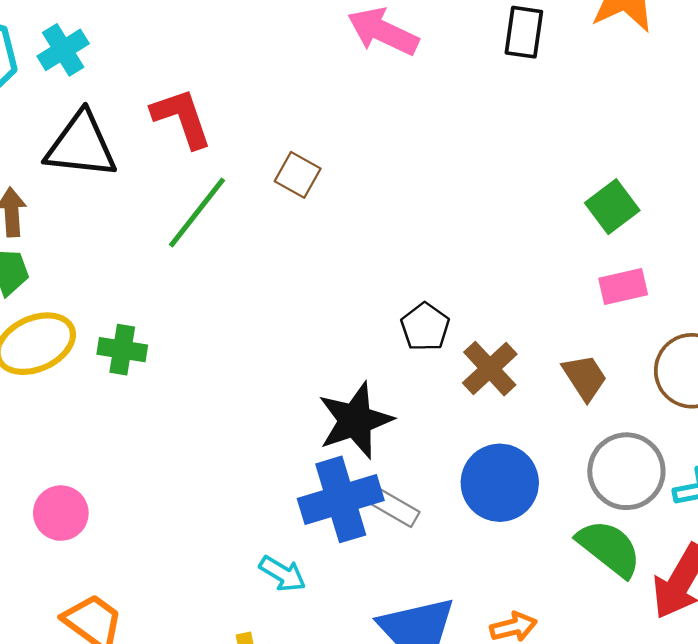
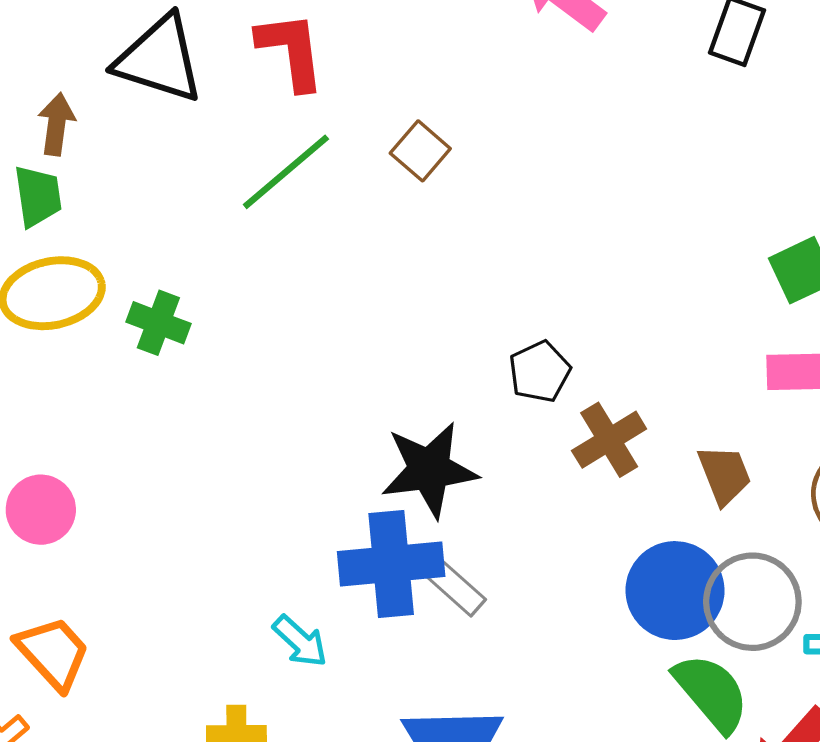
blue circle: (500, 483) -> (675, 591), moved

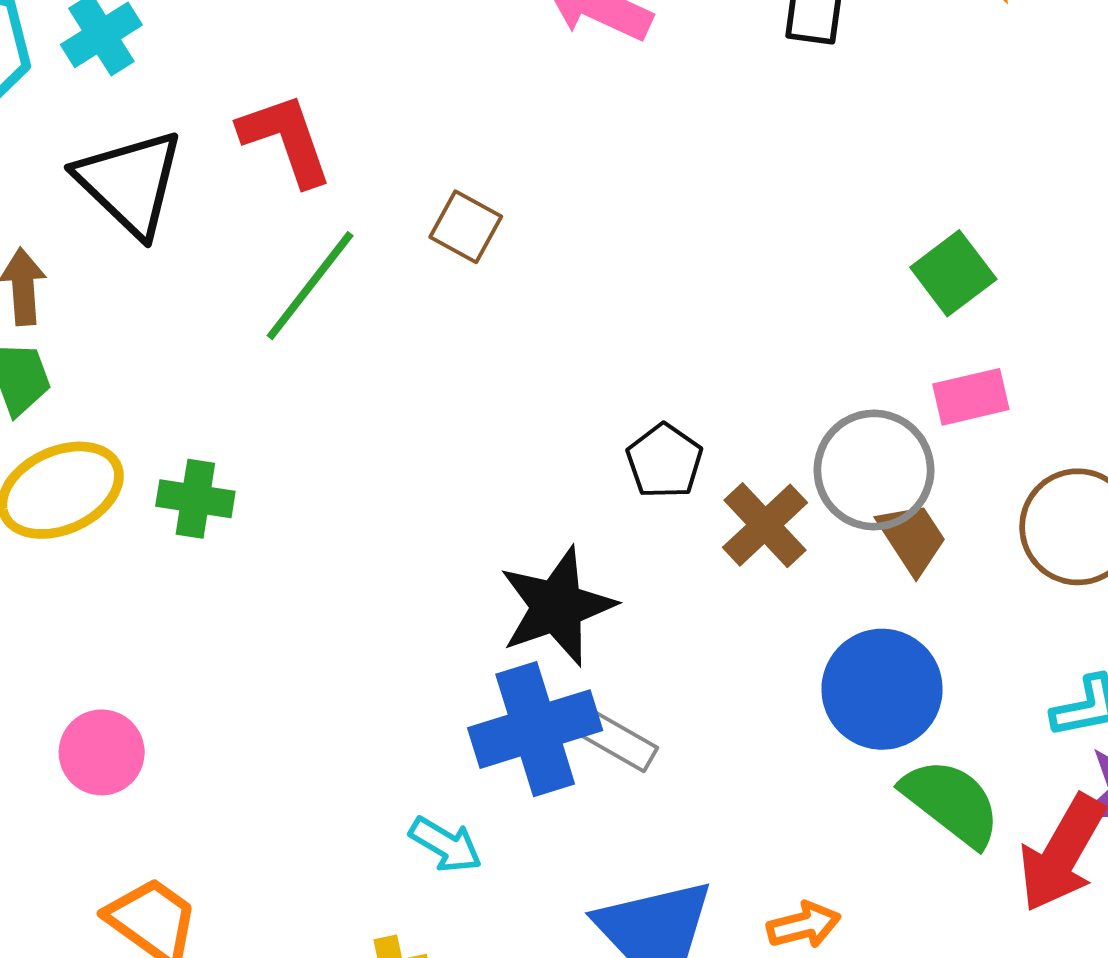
black triangle: (159, 59) -> (130, 183), turned 38
gray circle: (752, 602) -> (874, 470), moved

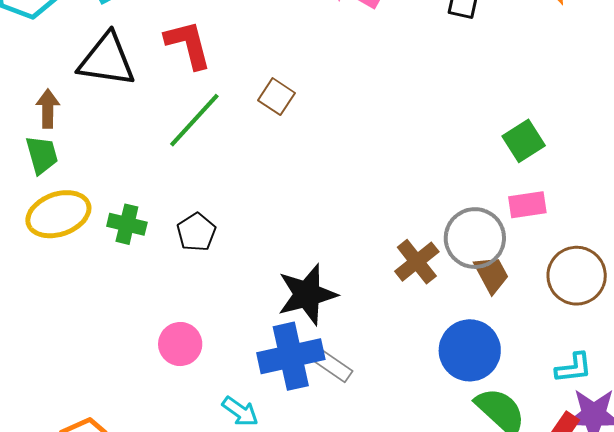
black triangle: (130, 183) -> (107, 60), turned -40
black pentagon: (664, 461) -> (196, 232), moved
pink circle: (102, 752) -> (180, 344), moved

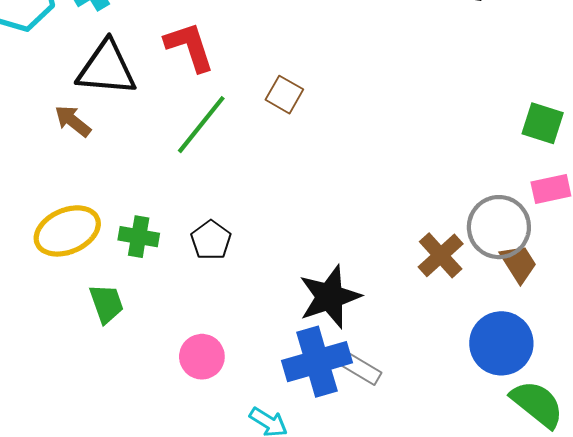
brown arrow: (48, 109) -> (73, 121), moved, turned -48
green square: (524, 141) -> (543, 123), turned -36
green trapezoid: (42, 155) -> (107, 304), moved

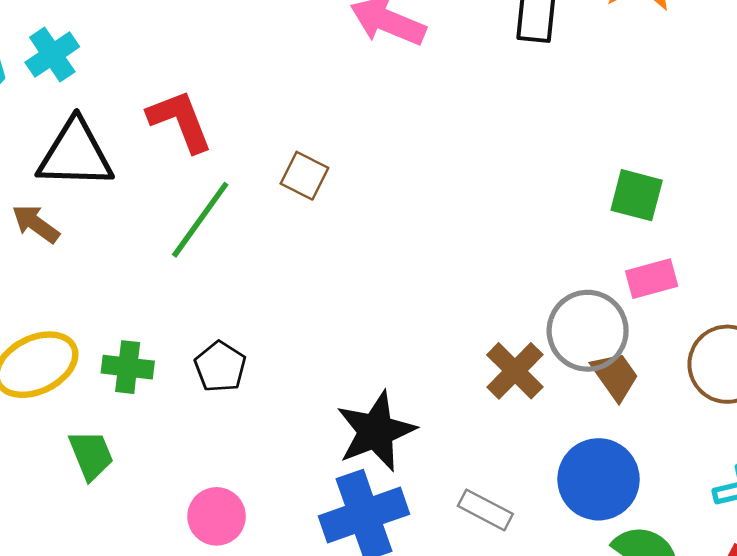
gray rectangle: (360, 368) -> (485, 510), moved

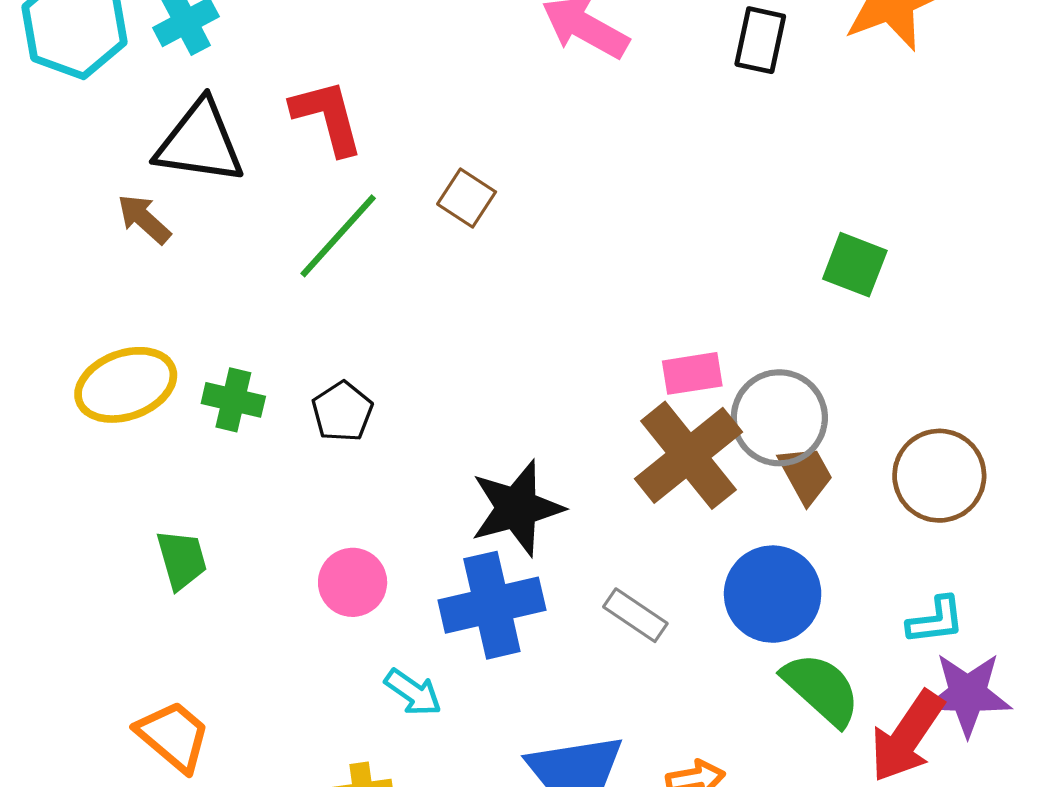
pink rectangle: (652, 279) -> (692, 373), moved
brown cross: (515, 371) -> (689, 455), size x1.5
green trapezoid: (91, 455) -> (182, 560), moved
pink circle: (217, 516) -> (353, 582), moved

